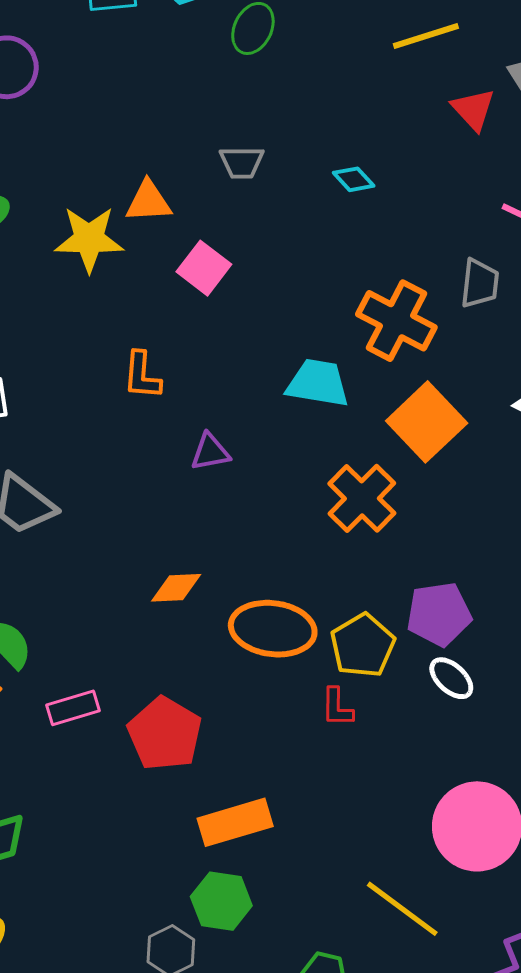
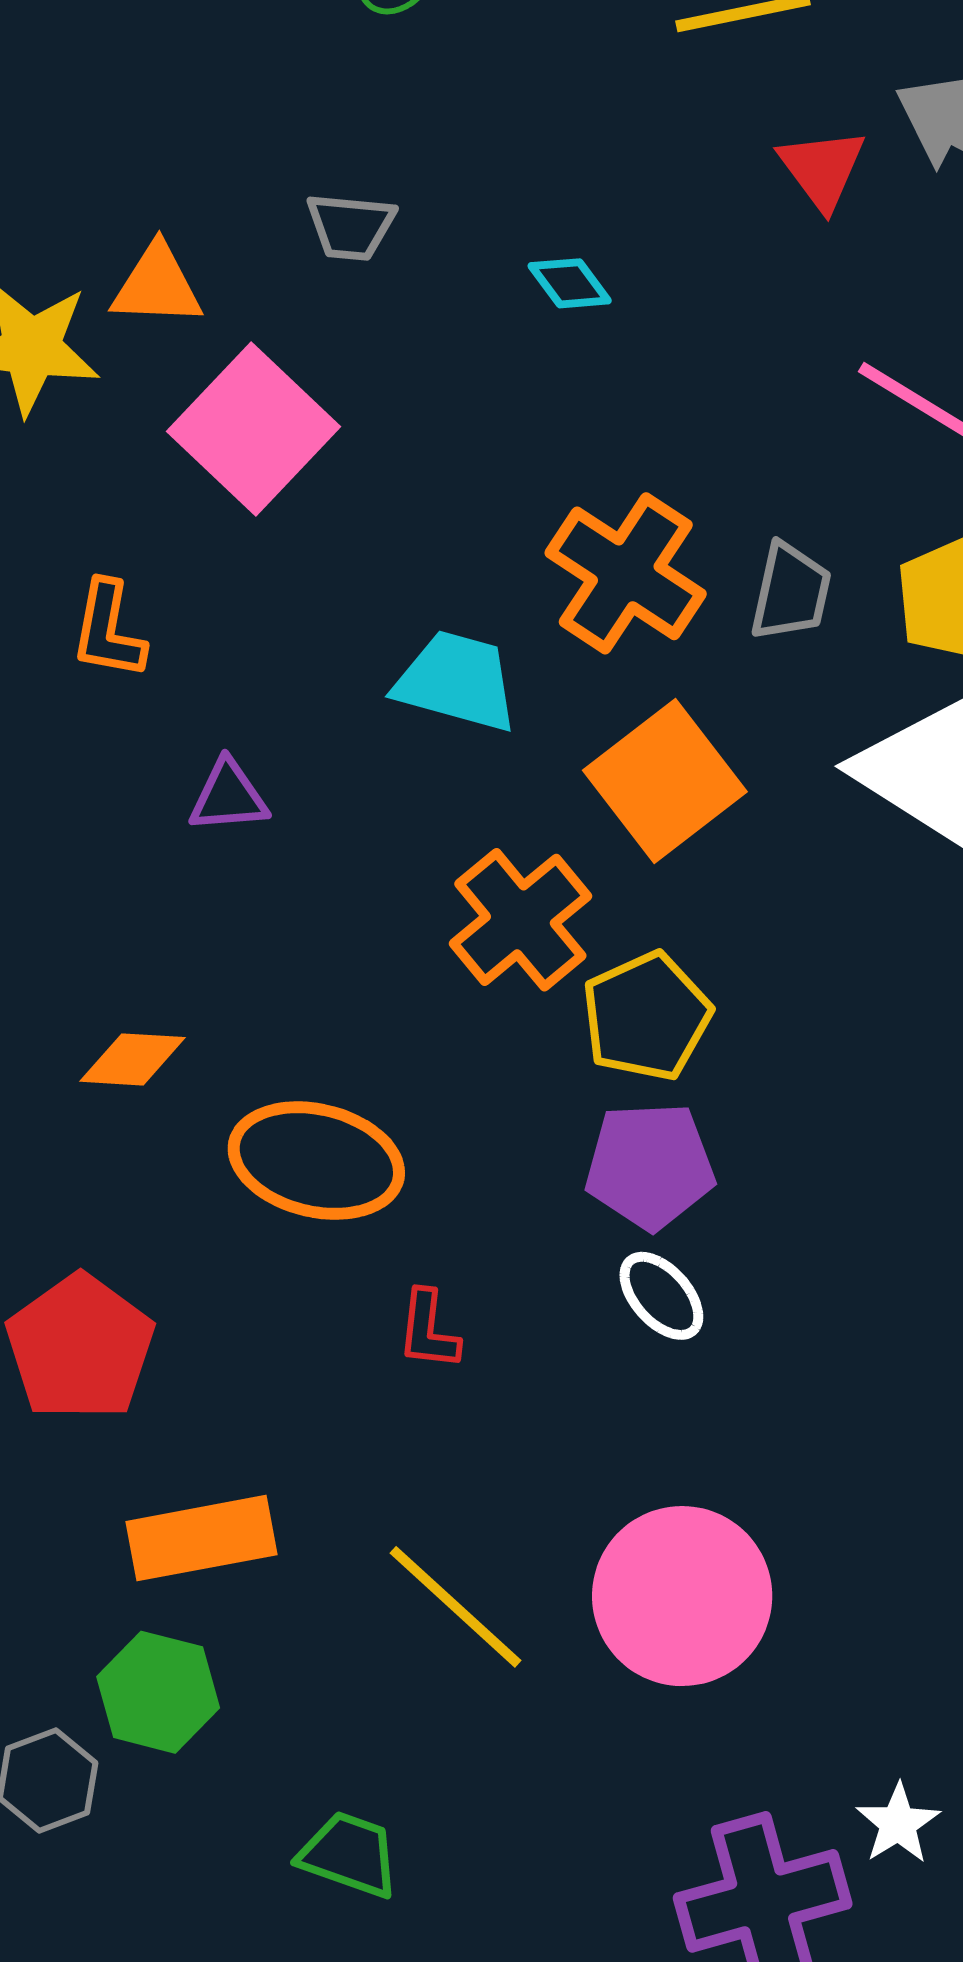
pink square: (204, 268) -> (254, 429), size x1.5
gray trapezoid: (480, 283) -> (791, 592), moved
yellow pentagon: (363, 645) -> (646, 1016), moved
yellow line: (402, 909) -> (455, 1607), moved

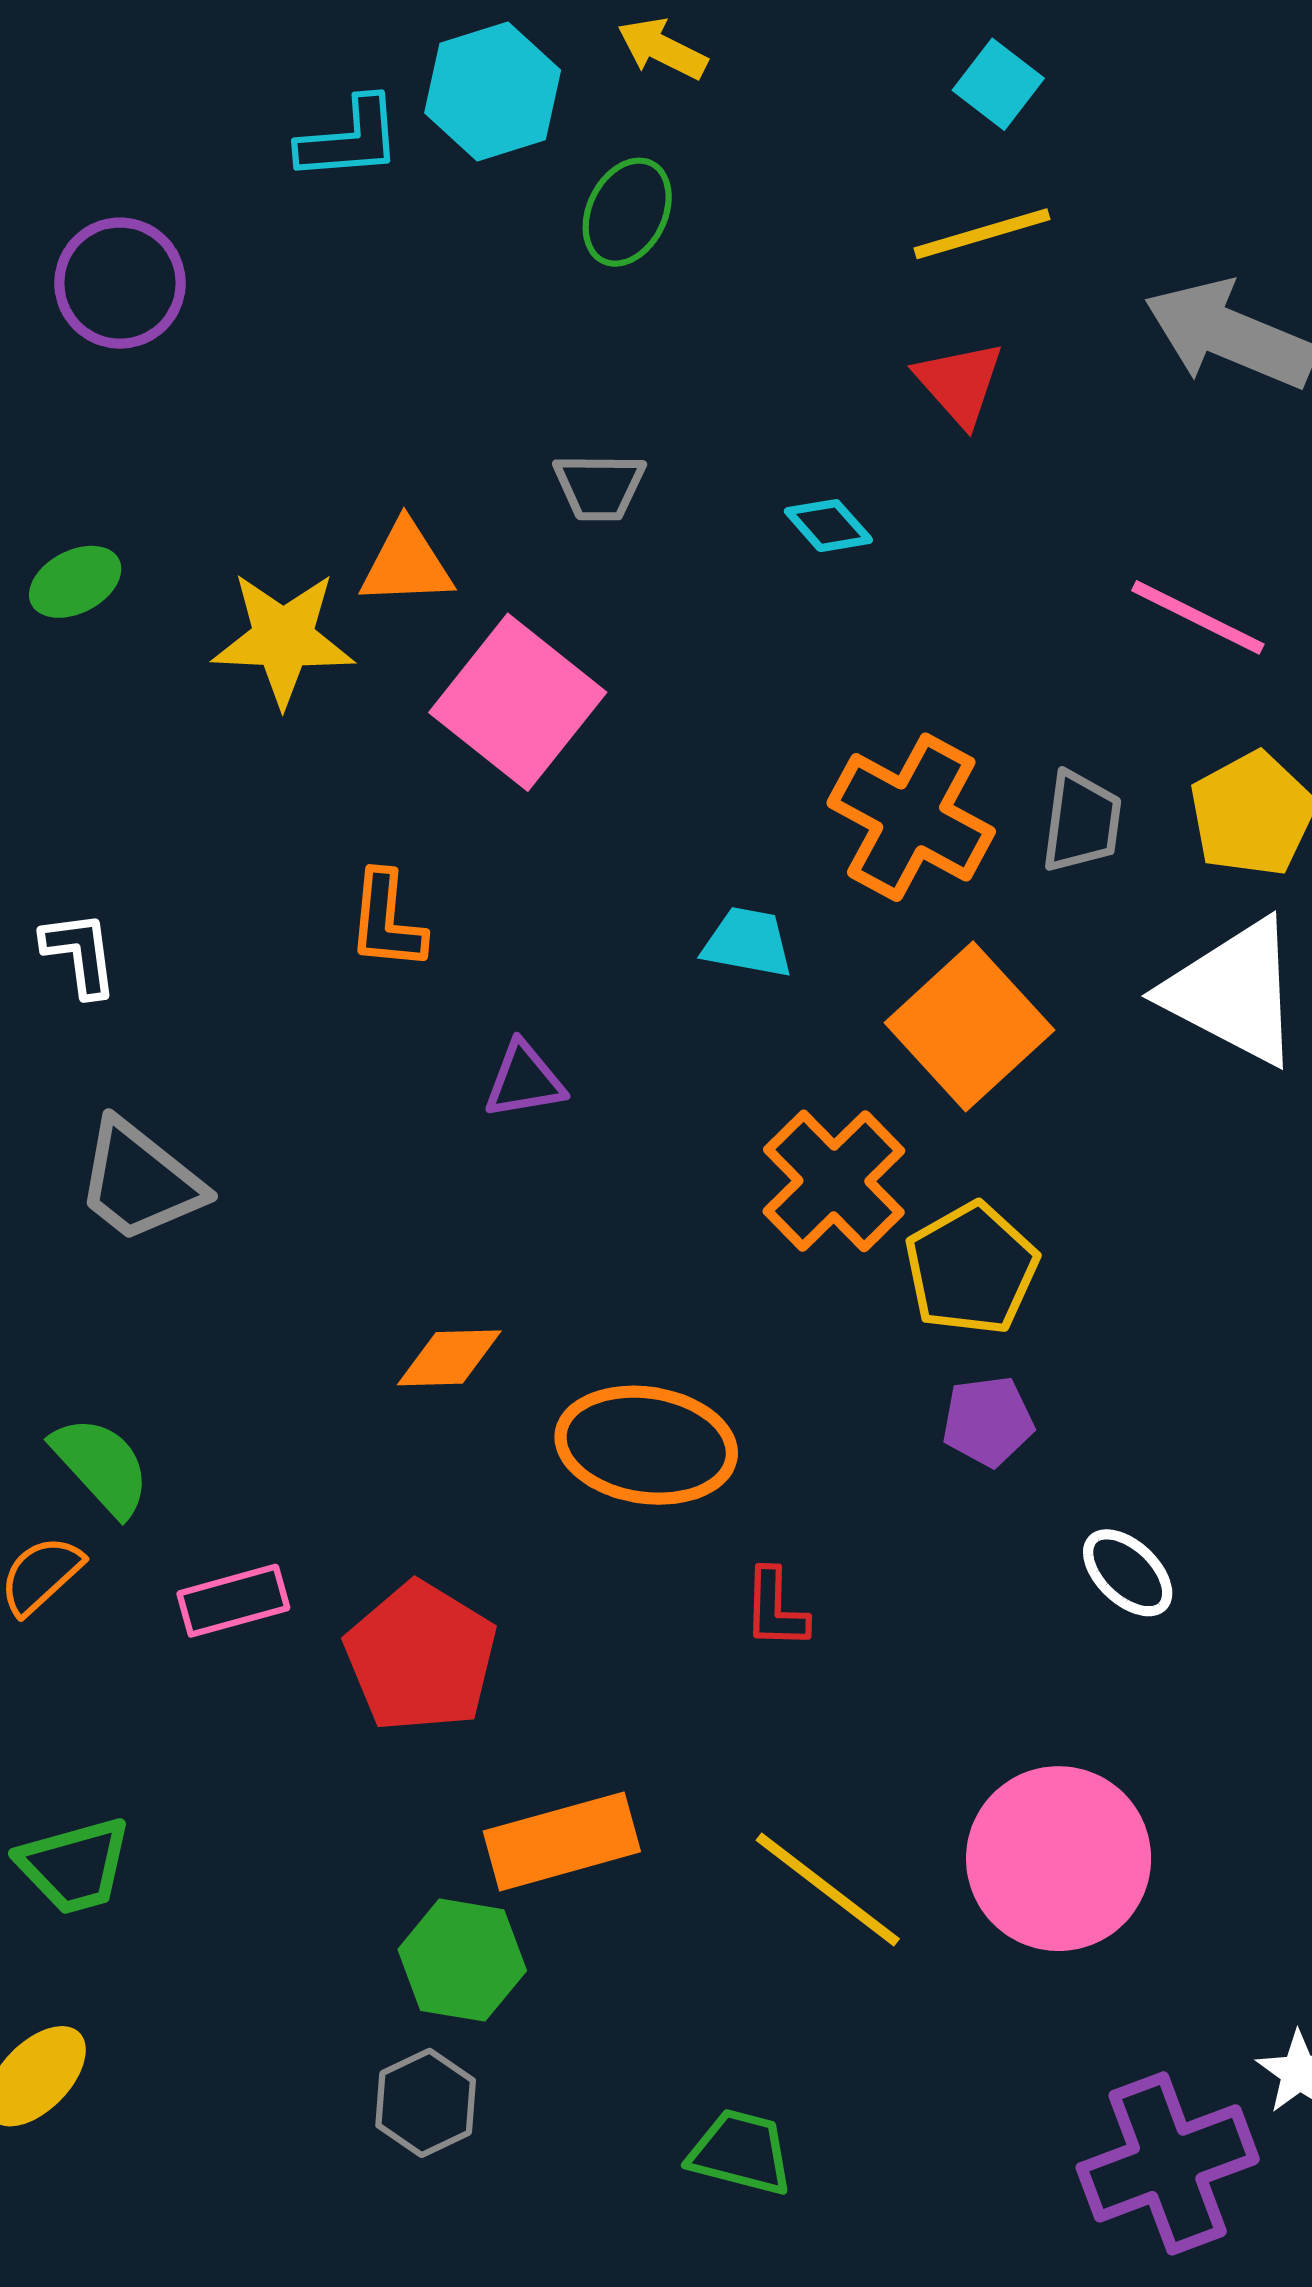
red triangle: (822, 169) -> (960, 383), moved
cyan trapezoid: (457, 681) -> (748, 942), size x0.7
purple pentagon: (650, 1166) -> (988, 1421), size x0.7
white ellipse: (661, 1296) -> (1128, 1573), moved
green hexagon: (158, 1692) -> (462, 1960), moved

